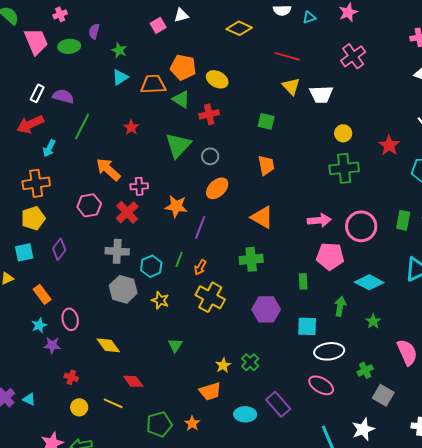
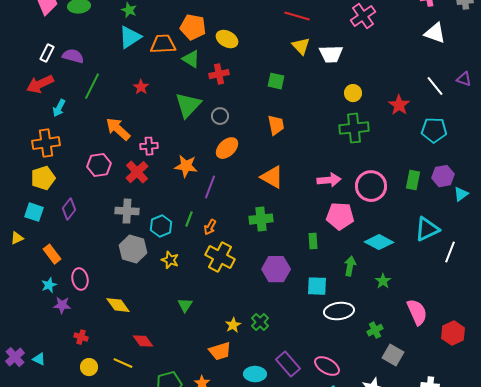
cyan triangle: (120, 77) -> (130, 37), size x1.4
cyan square: (24, 252) -> (34, 212), turned 30
pink ellipse: (321, 385) -> (327, 366), moved

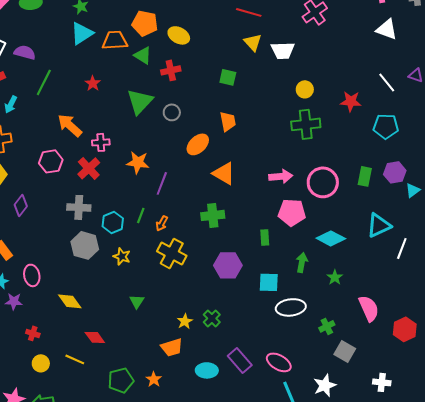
red star: (399, 105) -> (351, 101), turned -30
orange ellipse: (227, 148) -> (198, 144), moved

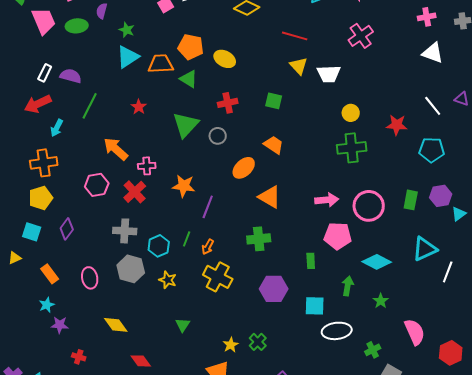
red cross: (171, 70) -> (228, 103), moved
orange trapezoid: (228, 121) -> (274, 145), turned -45
pink ellipse: (32, 275) -> (90, 278), moved

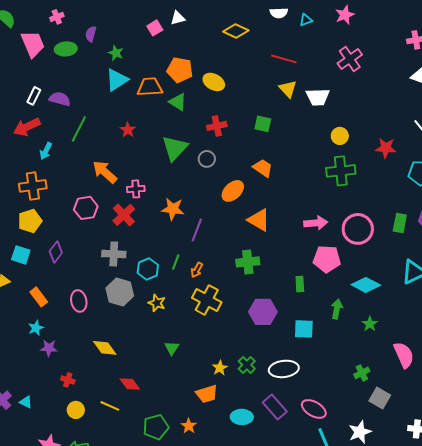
white ellipse: (337, 331) -> (284, 369), moved

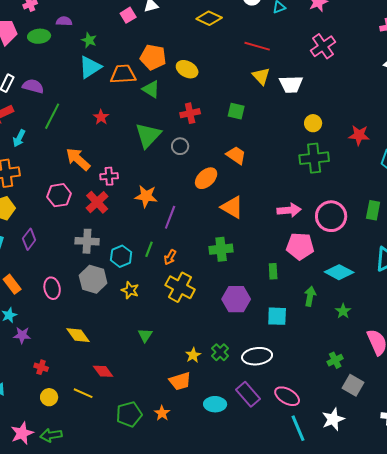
purple semicircle: (91, 34) -> (64, 21), turned 77

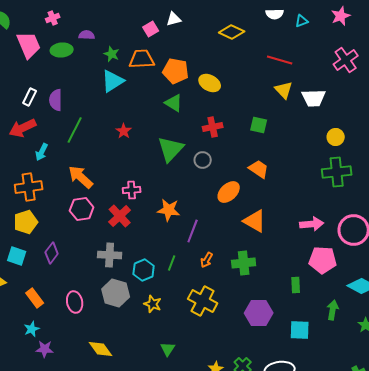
orange trapezoid: (123, 74) -> (142, 59), moved
purple semicircle: (33, 86) -> (56, 100), turned -105
orange arrow: (78, 159) -> (81, 177), moved
orange arrow: (170, 257) -> (207, 260), moved

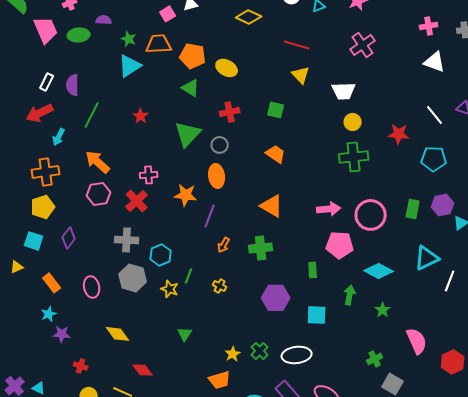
white trapezoid: (314, 98) -> (344, 91), moved
orange ellipse: (229, 192) -> (217, 176), moved, turned -55
green line: (172, 263) -> (189, 276), moved
yellow cross: (203, 301) -> (220, 286), size x0.5

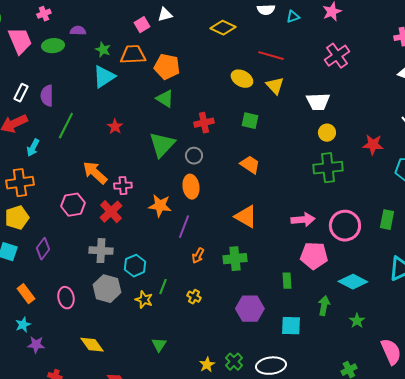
yellow ellipse: (227, 68) -> (242, 79), moved
orange arrow: (98, 162) -> (95, 173), moved

